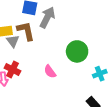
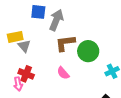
brown L-shape: (26, 31) -> (65, 43), moved, turned -80

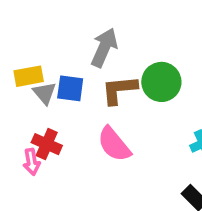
blue square: (38, 12) -> (70, 88), moved
green circle: (88, 51) -> (161, 82), moved
pink semicircle: (63, 73) -> (114, 144), size x1.5

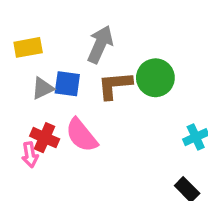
yellow rectangle: (29, 76) -> (28, 47), moved
gray triangle: (45, 93) -> (43, 88), turned 45
pink semicircle: (114, 144) -> (82, 135), moved

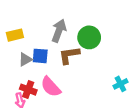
green circle: (155, 78) -> (89, 37), moved

